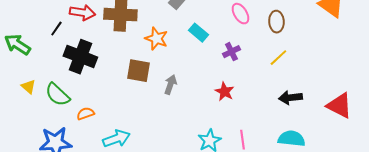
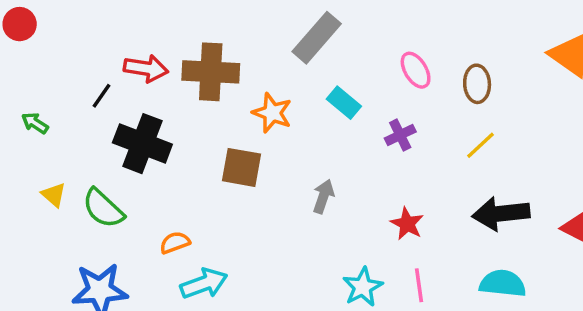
green arrow: (17, 45) -> (35, 123), size x0.6
gray arrow: (170, 85) -> (323, 196), moved
red star: (224, 92) -> (407, 224), moved
black arrow: (290, 98) -> (501, 214), size x1.4
orange semicircle: (85, 114) -> (175, 243), moved

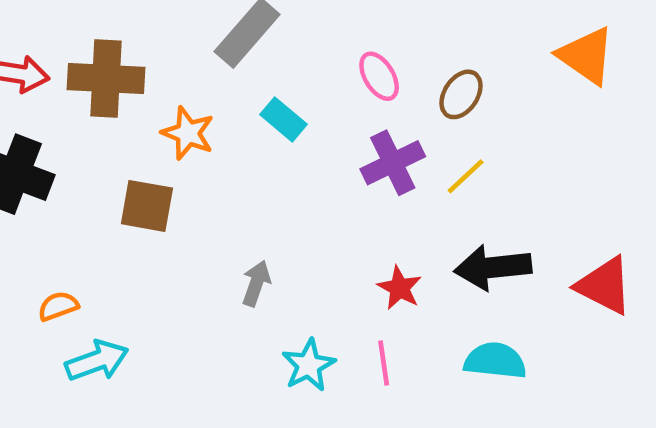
brown ellipse: (477, 84) -> (461, 94), turned 36
purple cross: (400, 135) -> (393, 163), moved, size x1.5
gray arrow: (323, 196) -> (256, 283), moved
red star: (407, 224) -> (400, 288), moved

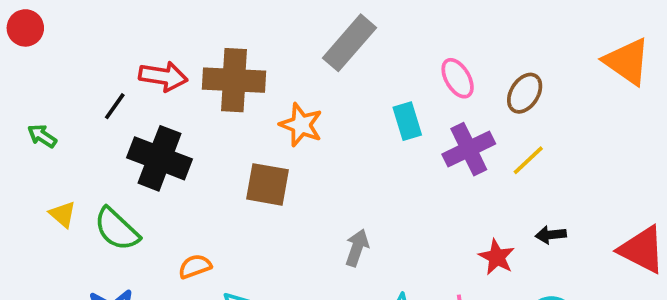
cyan rectangle: (283, 119) -> (407, 121), moved, turned 33
black arrow: (493, 267) -> (551, 235), size x0.5
red star: (400, 288) -> (497, 257), moved

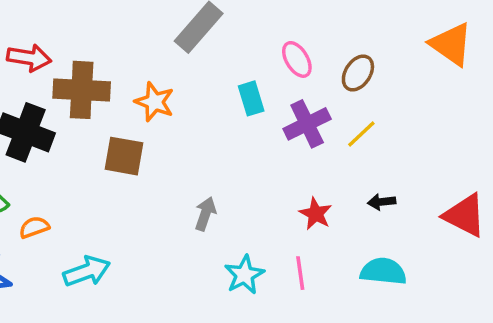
brown cross: (234, 80) -> (82, 90), moved
red star: (497, 257) -> (316, 214), moved
orange semicircle: (195, 266) -> (34, 227), moved

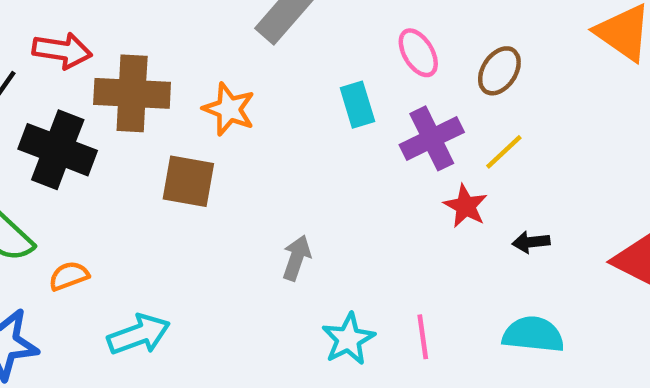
red star: (316, 214) -> (466, 206), moved

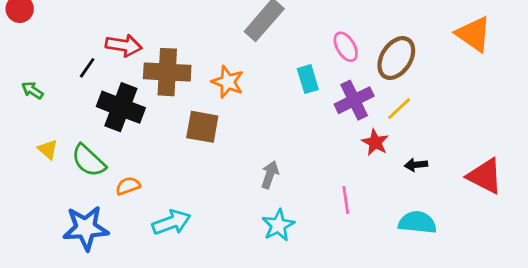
brown ellipse: (499, 71) -> (396, 58), size x1.4
pink line: (423, 337) -> (346, 200), moved
cyan star: (348, 339) -> (278, 225), moved

